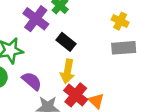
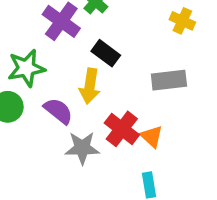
gray rectangle: (124, 48) -> (169, 80), moved
yellow arrow: (68, 71) -> (90, 86), moved

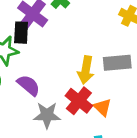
black rectangle: (106, 53) -> (21, 33), moved, turned 55
yellow arrow: (90, 86) -> (86, 70), moved

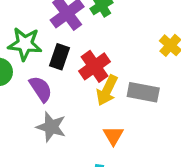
black rectangle: (21, 33) -> (59, 57), moved
red cross: (79, 101) -> (95, 66), moved

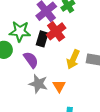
red cross: (95, 66) -> (56, 31), moved
orange triangle: (113, 136) -> (59, 86), moved

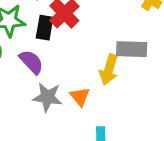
yellow arrow: (73, 59) -> (109, 70), moved

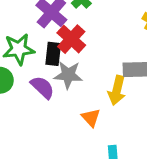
gray star: (47, 97) -> (68, 75), moved

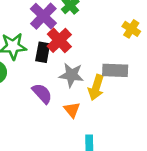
gray star: (68, 75) -> (71, 75), moved
purple semicircle: (42, 87) -> (42, 93), moved

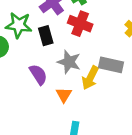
red cross: (59, 40) -> (80, 24), moved, turned -35
black rectangle: (43, 52) -> (46, 36), turned -36

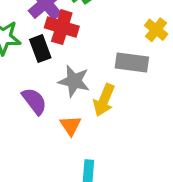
red cross: (80, 24) -> (62, 27), moved
gray rectangle: (111, 65) -> (132, 63), moved

